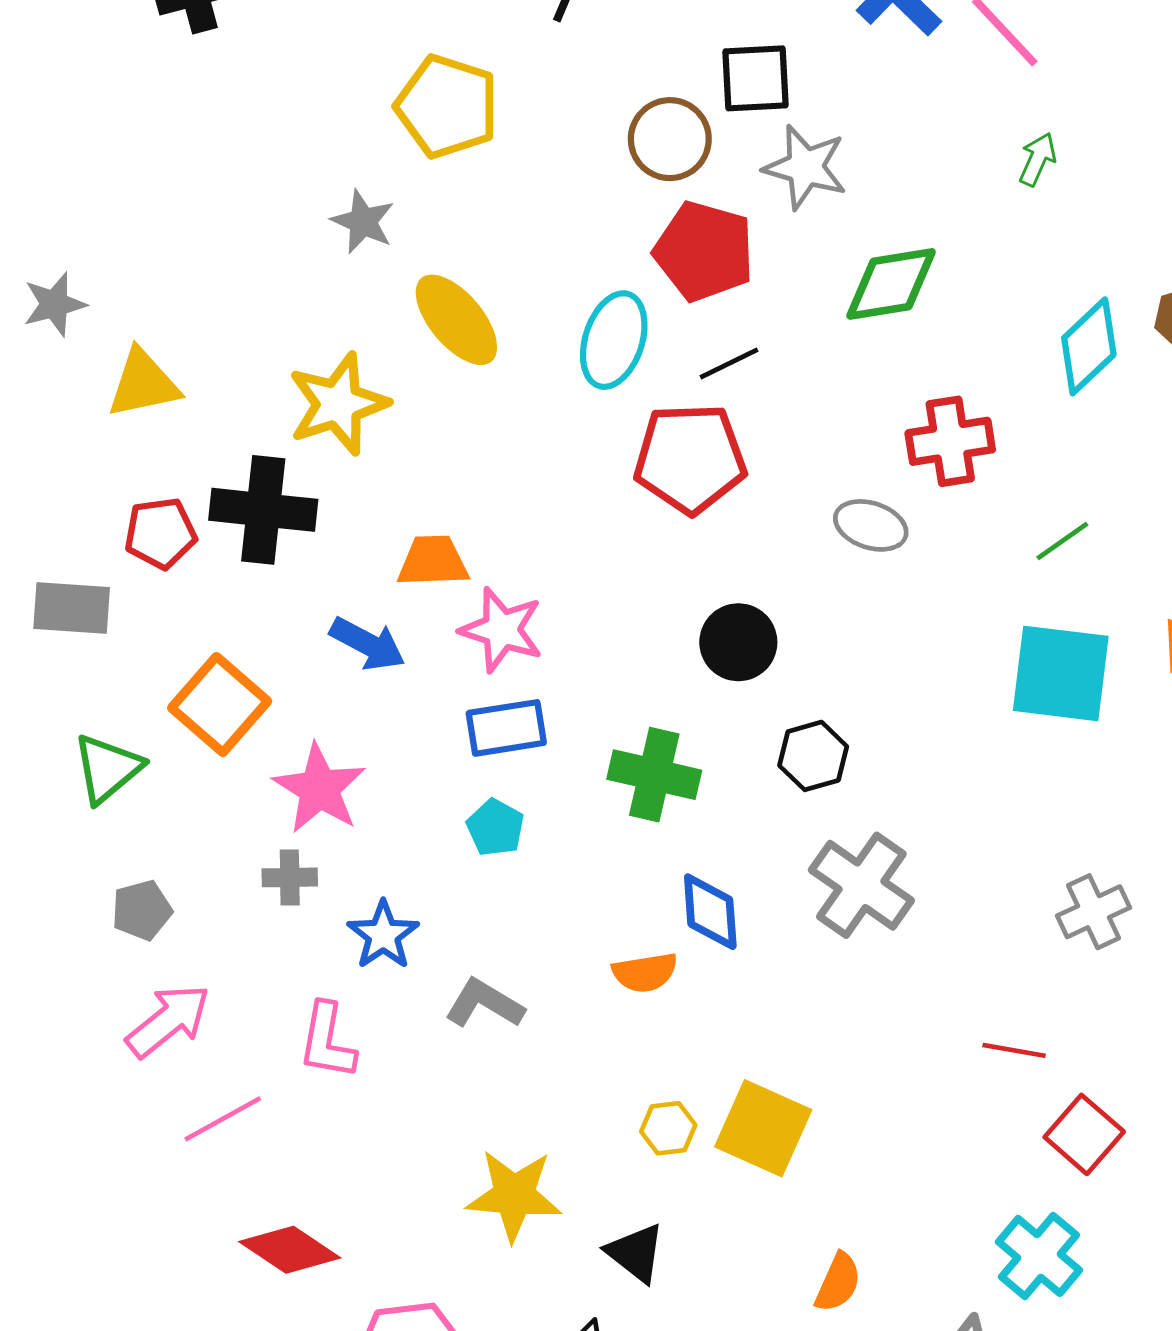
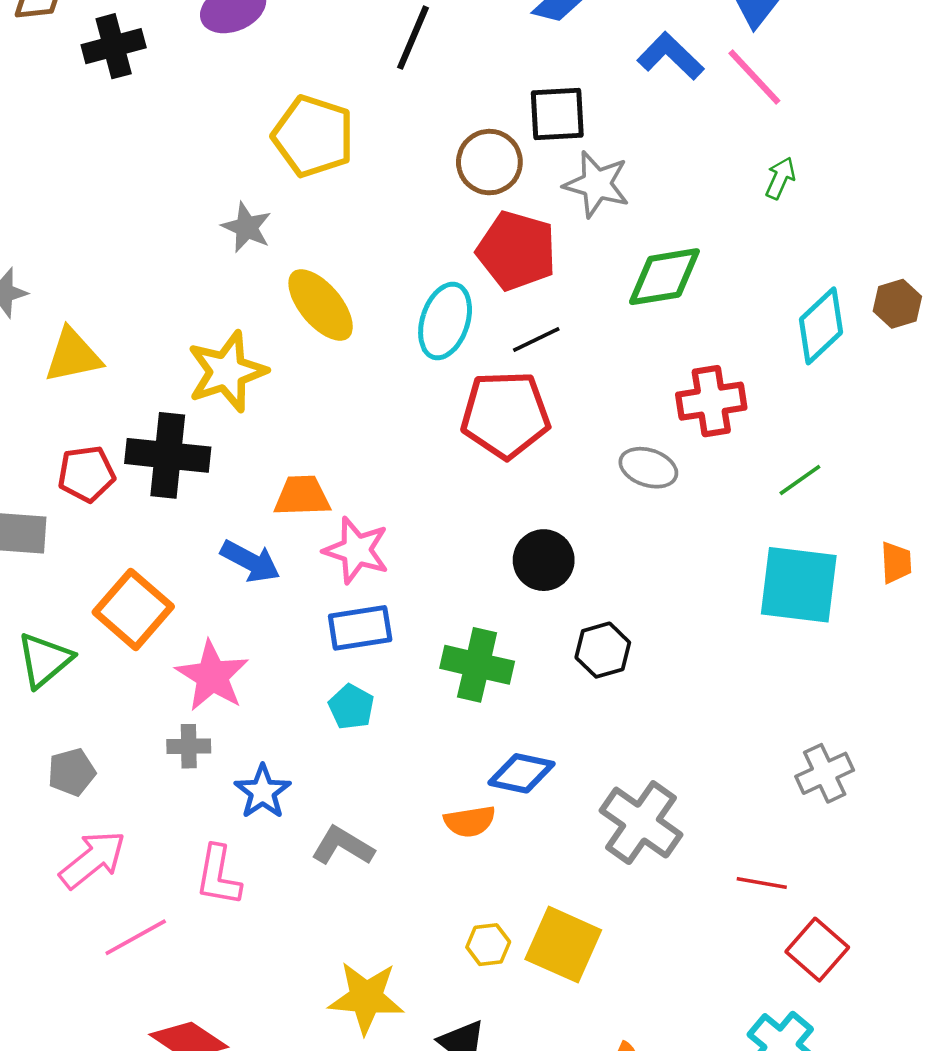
gray cross: (861, 885) -> (641, 823), moved
blue diamond: (710, 912) -> (521, 773), turned -74

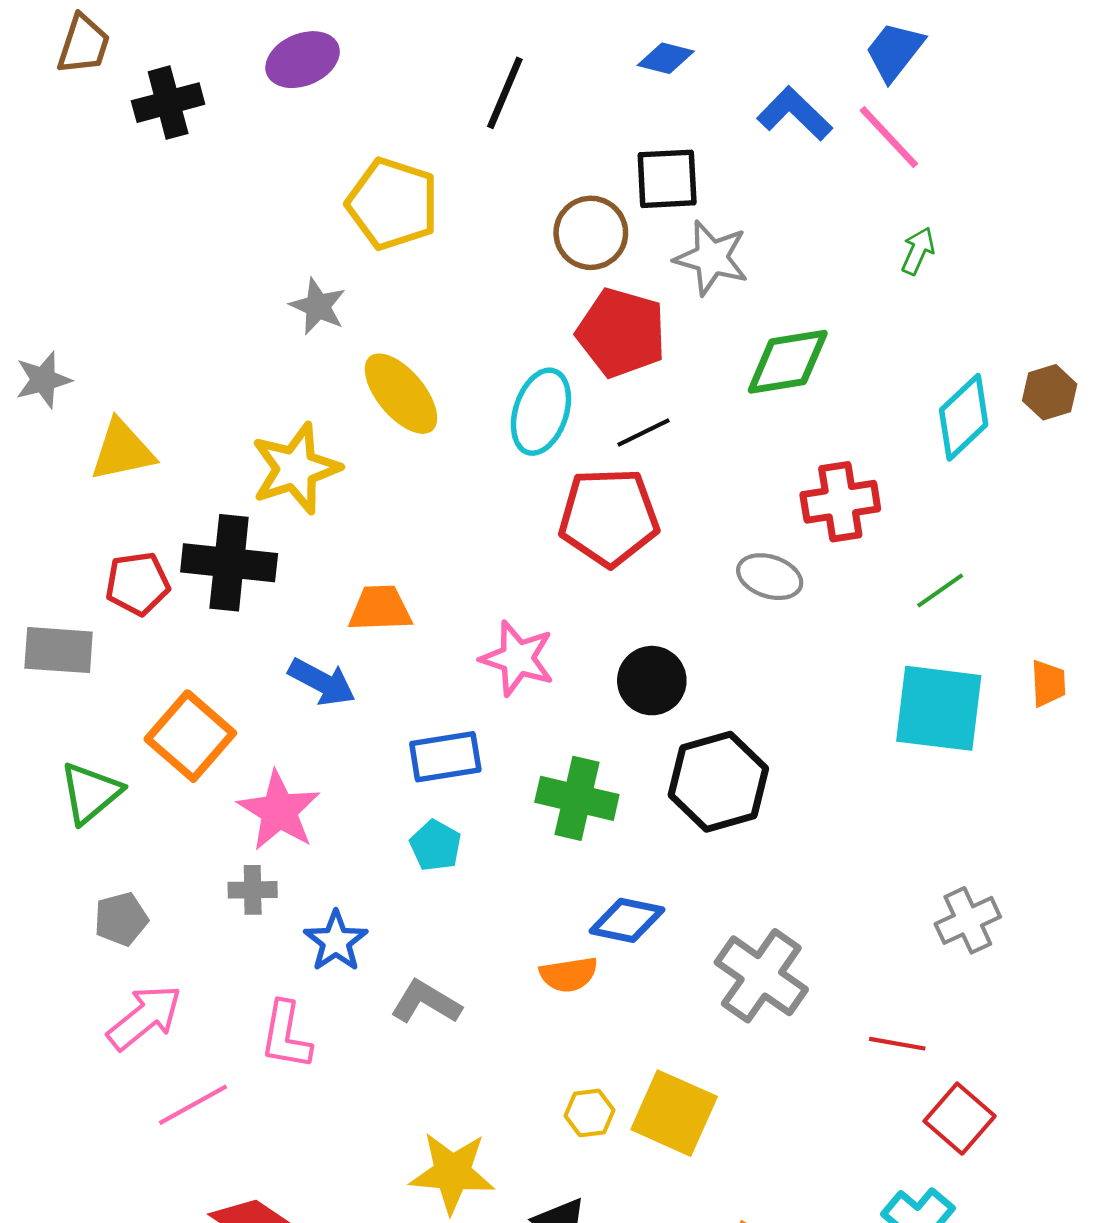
pink star: (356, 550) -> (517, 658), moved
black hexagon: (603, 650) -> (718, 782), size x1.6

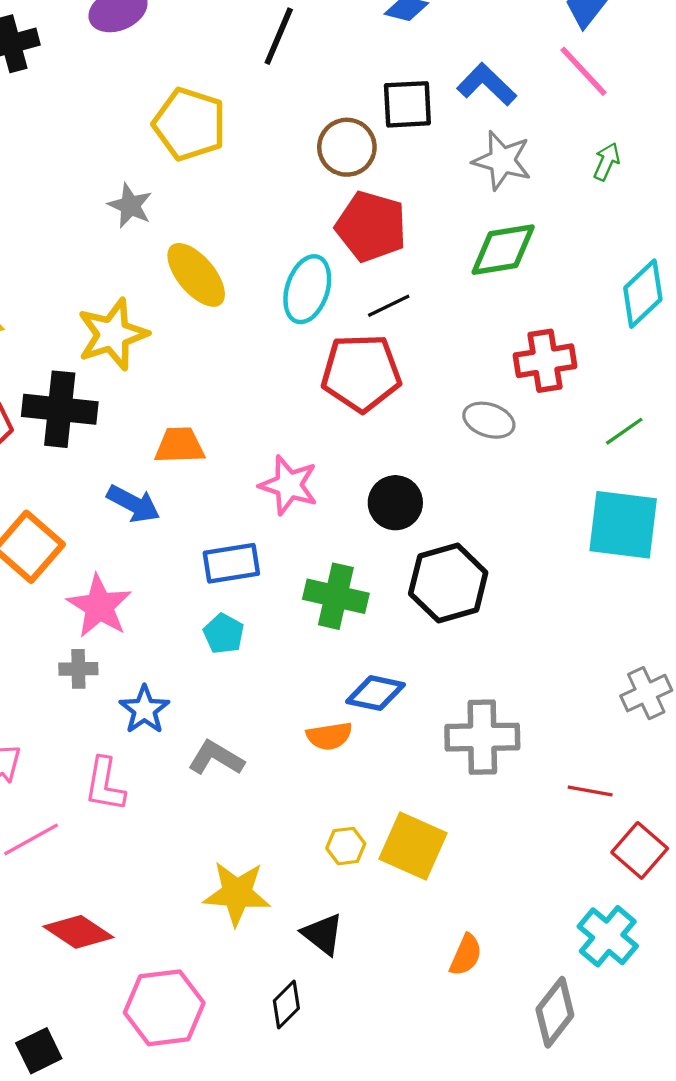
blue L-shape: (795, 114) -> (487, 85), moved
gray star: (711, 258) -> (502, 160), moved
gray cross: (761, 976) -> (482, 737), turned -36

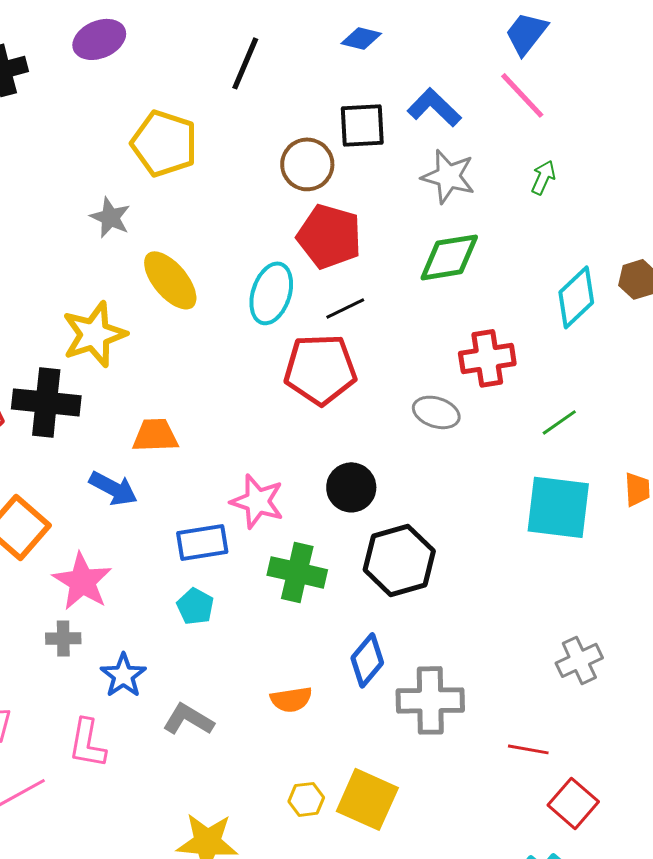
pink star: (289, 485) -> (257, 501), moved
blue diamond: (376, 693) -> (367, 660), moved, turned -62

